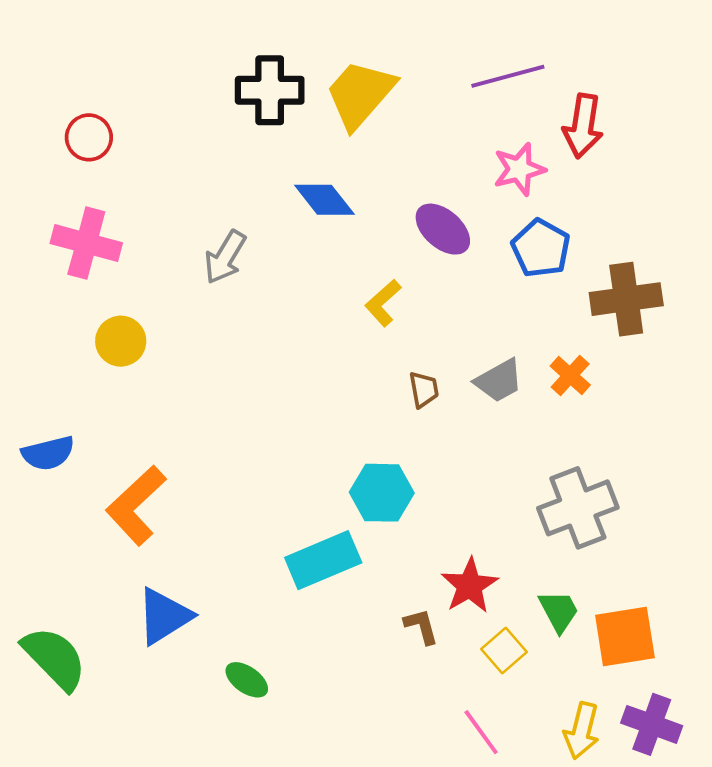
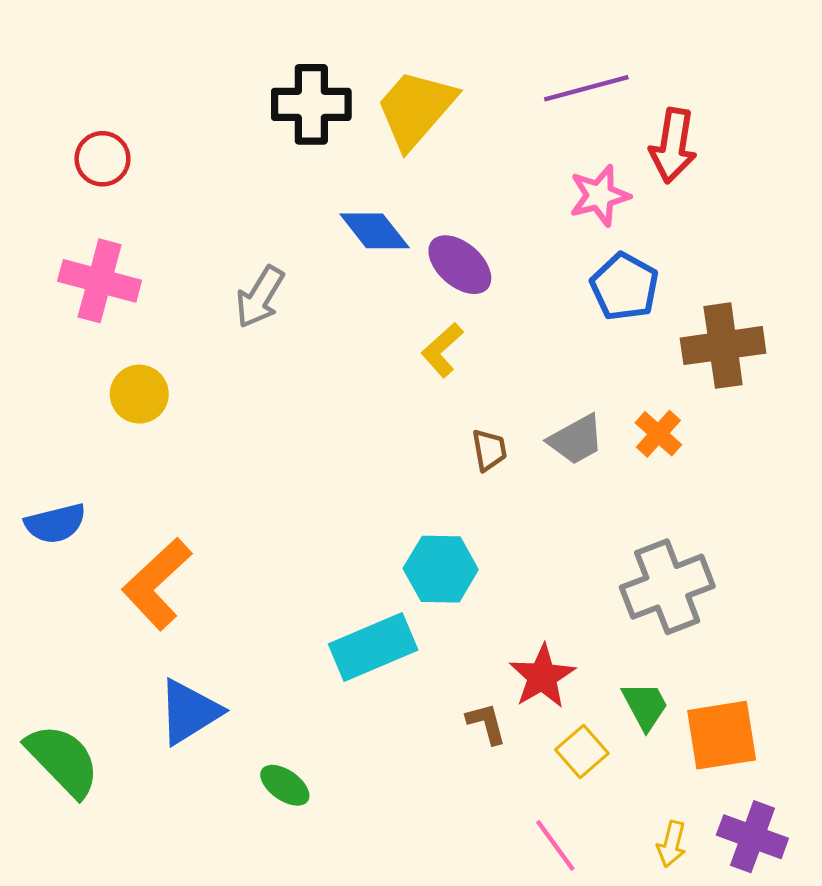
purple ellipse: (443, 229) -> (460, 265), moved
yellow arrow: (582, 731) -> (672, 844), size x0.7

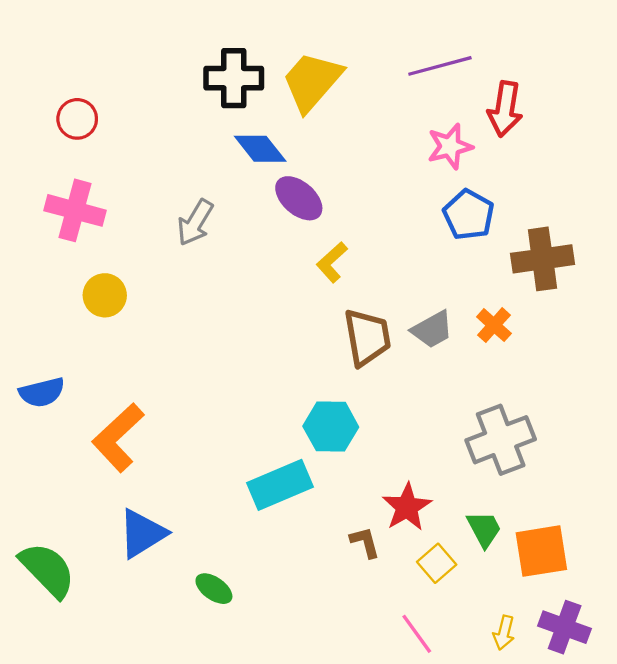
blue diamond: (375, 231) -> (260, 149), moved
purple ellipse: (460, 265) -> (299, 198), moved
brown trapezoid: (489, 450) -> (367, 337), size x1.8

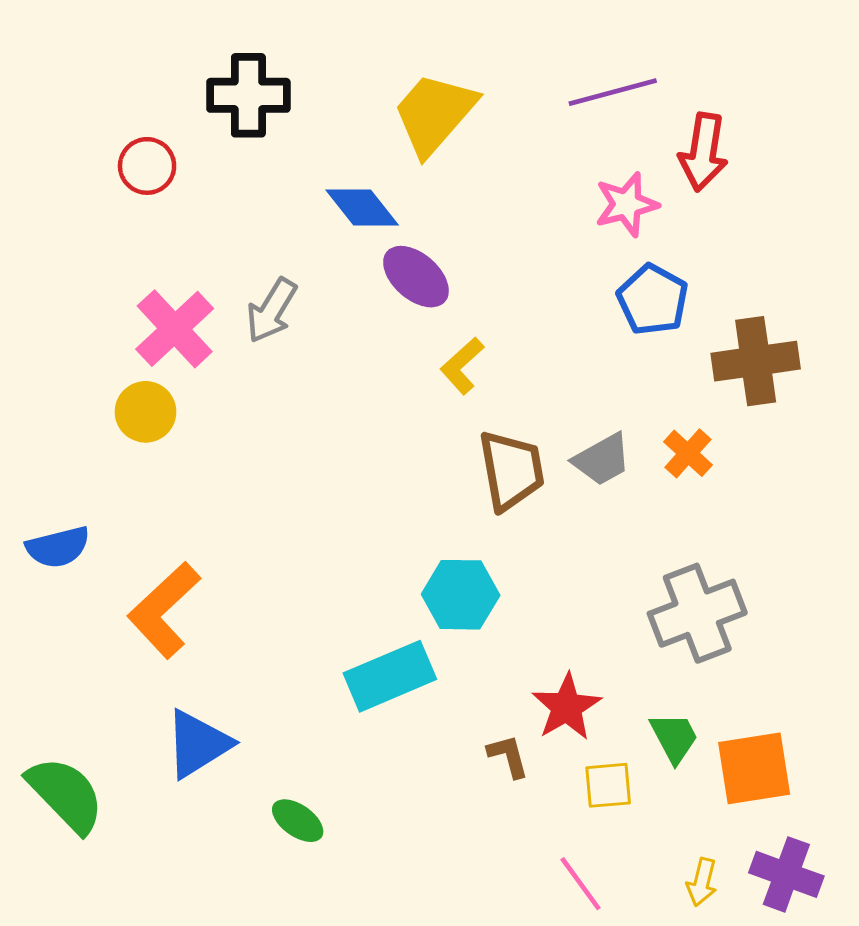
black cross: (234, 78) -> (248, 95), moved
red circle: (77, 119) -> (147, 166), moved
pink cross: (75, 210) -> (175, 329), moved, turned 32
yellow square: (437, 563) -> (608, 785), turned 36

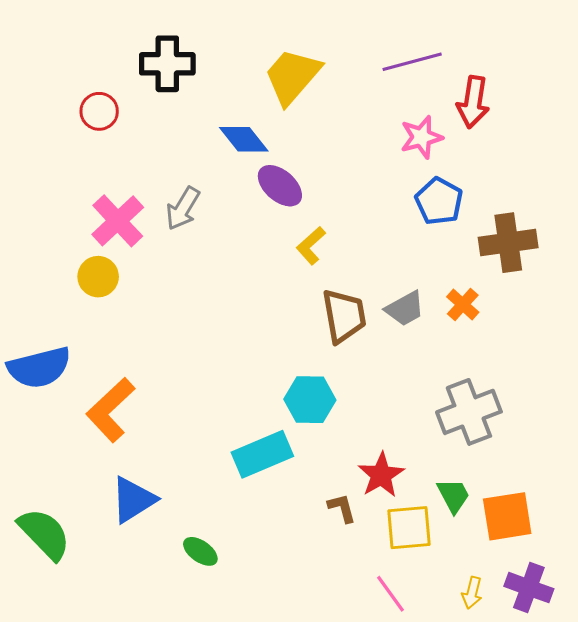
blue semicircle: (58, 547) -> (39, 368), size x1.5
yellow square: (608, 785) -> (409, 528), size x1.4

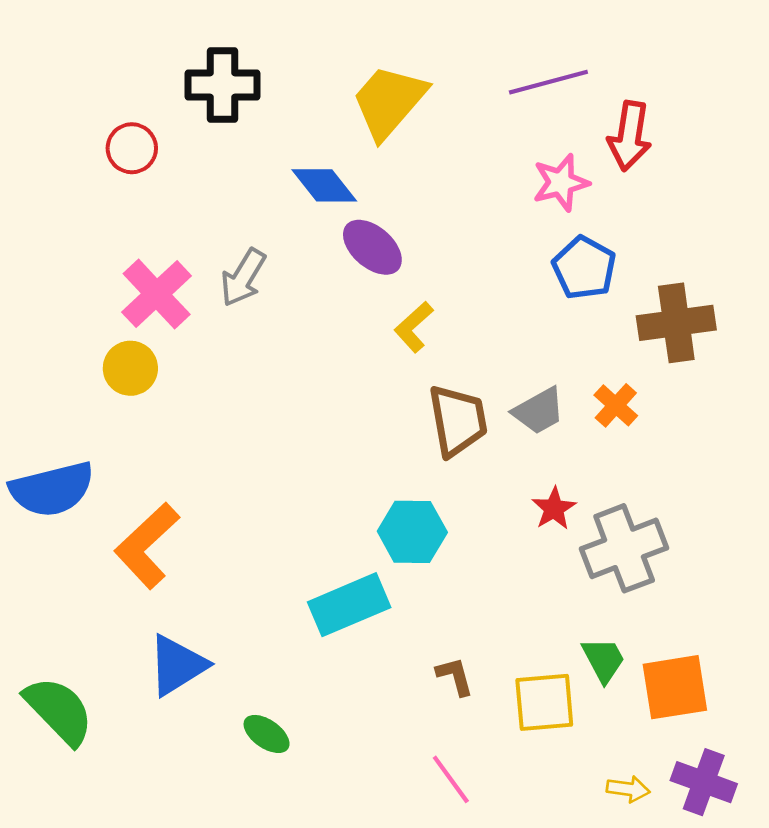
red star: (381, 475) -> (554, 508), moved, size x0.7
yellow arrow: (472, 593) -> (628, 789), turned -96
pink line: (390, 594) -> (451, 779), moved

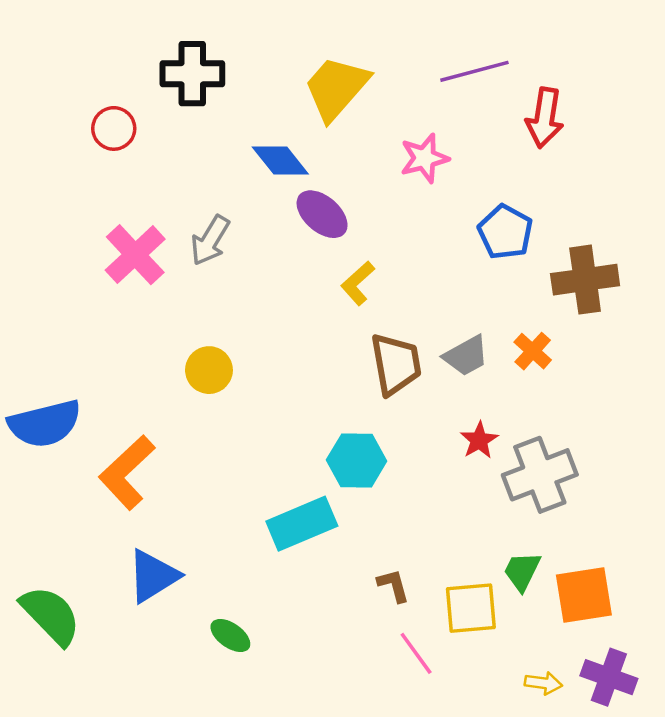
pink star: (561, 183) -> (424, 158), moved
yellow circle: (130, 368) -> (209, 370), moved
green trapezoid: (603, 660) -> (522, 571), turned -126
pink line: (451, 779) -> (416, 653), moved

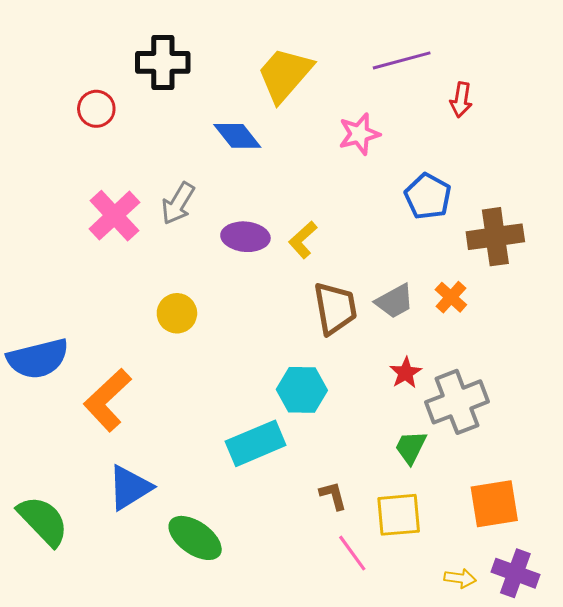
red arrow: (545, 118) -> (461, 100), size x0.7
purple ellipse: (322, 214) -> (245, 237), moved, turned -36
green trapezoid: (522, 571) -> (411, 447), moved
green ellipse: (230, 635) -> (195, 538), size x1.6

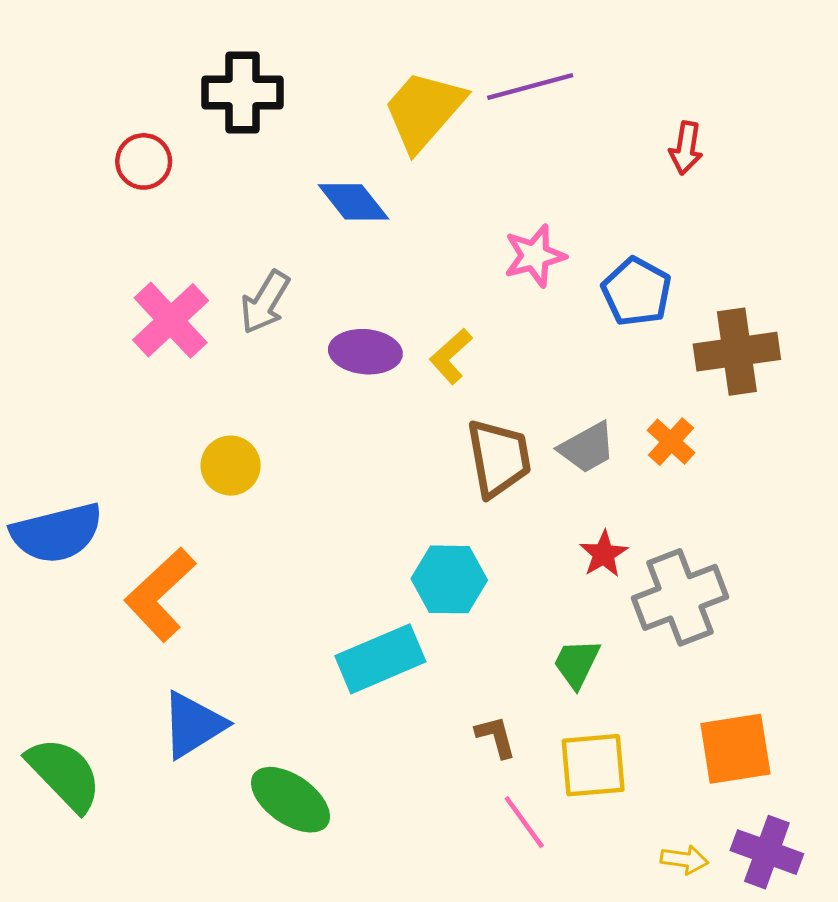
purple line: (402, 60) -> (530, 87), moved
pink star: (359, 134) -> (535, 256), moved
yellow circle: (177, 313) -> (231, 466), moved
green trapezoid: (411, 447) -> (577, 663), moved

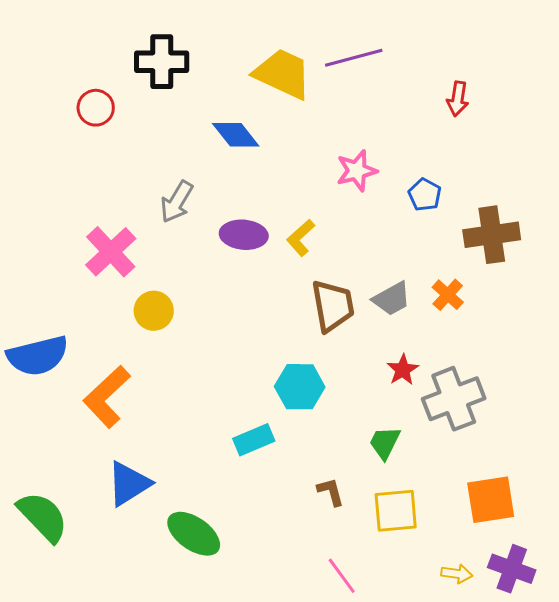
yellow trapezoid: (424, 110) -> (283, 74), turned 74
blue pentagon: (637, 292) -> (425, 195), size x0.7
pink cross: (171, 320) -> (111, 252), moved
cyan rectangle: (380, 659) -> (254, 440), size x0.7
pink line: (524, 822) -> (342, 576), moved

